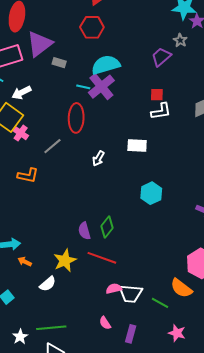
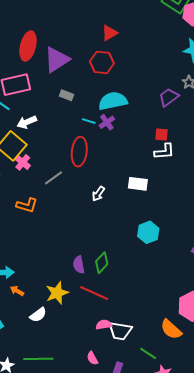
purple triangle: (40, 44) -> (57, 60), moved
purple cross: (101, 87) -> (107, 122), size x0.6
green line: (160, 303) -> (148, 353), moved

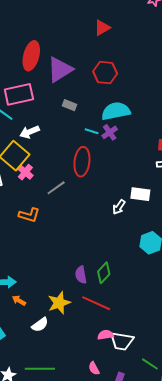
red triangle: (109, 33) -> (102, 28), moved
white arrow: (98, 194) -> (119, 207), moved

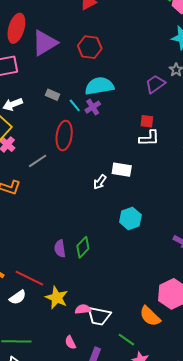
gray rectangle: (69, 105) -> (52, 95), moved
cyan line: (92, 131) -> (75, 105), turned 32
yellow star: (59, 303) -> (57, 298), moved, turned -30
red line: (96, 303) -> (29, 278), moved

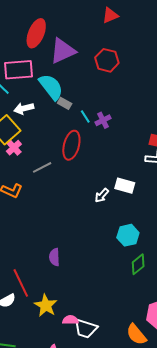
cyan semicircle: (99, 86) -> (51, 87), moved, turned 56
green diamond: (83, 247) -> (138, 264), moved
red line: (29, 278) -> (21, 283), turned 32

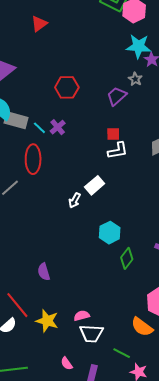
red hexagon: (107, 60) -> (67, 87), moved
gray rectangle: (65, 103) -> (16, 120), size x1.6
white rectangle: (125, 186) -> (95, 185), turned -42
pink semicircle: (70, 320) -> (82, 316), moved

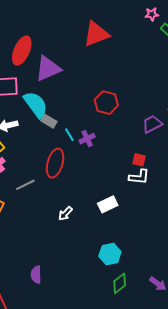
red triangle: (39, 24) -> (96, 34), size x1.6
gray rectangle: (16, 120) -> (49, 121), size x0.7
white arrow: (75, 200) -> (65, 214), moved

